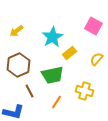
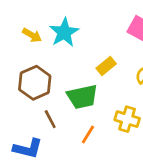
yellow arrow: (16, 31) -> (32, 35), turned -112
cyan star: (52, 37) -> (64, 32), moved

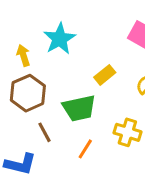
yellow arrow: (32, 35) -> (23, 55), moved, turned -138

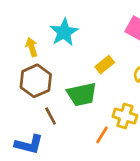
orange line: (85, 149) -> (102, 135), moved

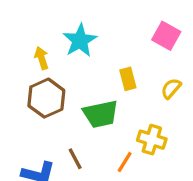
yellow rectangle: (105, 65) -> (128, 79), turned -66
brown line: (51, 116) -> (75, 159), moved

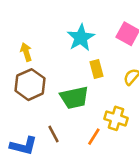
cyan star: (80, 41) -> (81, 38), moved

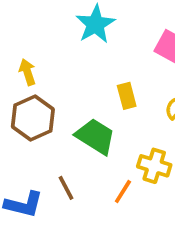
cyan star: (81, 38) -> (95, 24), moved
green trapezoid: (74, 98) -> (95, 136), turned -136

